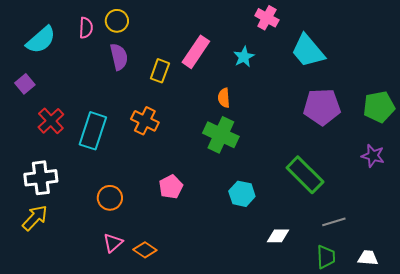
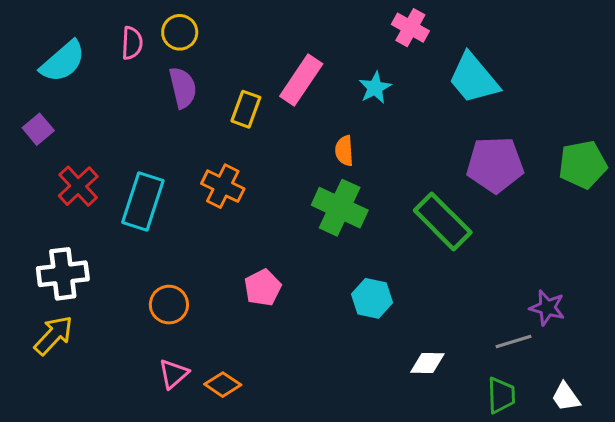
purple star: (373, 156) -> (547, 308), moved
green rectangle: (305, 175) -> (443, 221), moved
white trapezoid: (368, 258) -> (566, 397), turned -130

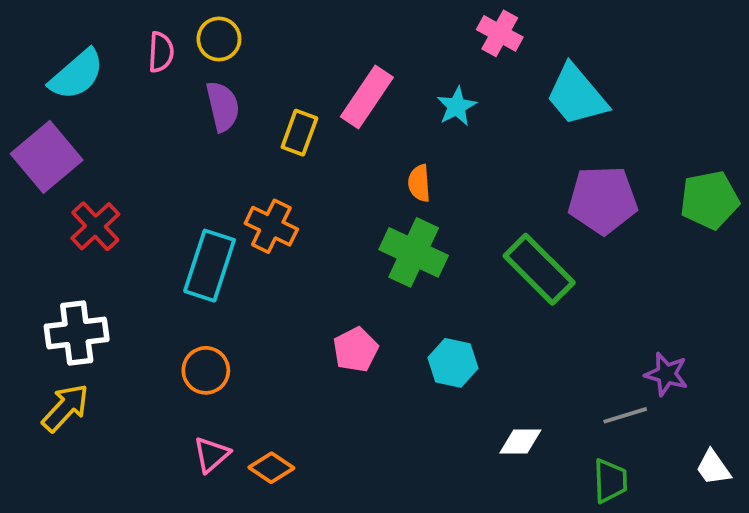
purple square: (38, 129) -> (47, 157), size x1.8
cyan rectangle: (143, 201) -> (210, 266), moved
pink pentagon: (263, 288) -> (356, 350), moved
white trapezoid: (566, 397) -> (713, 468), moved

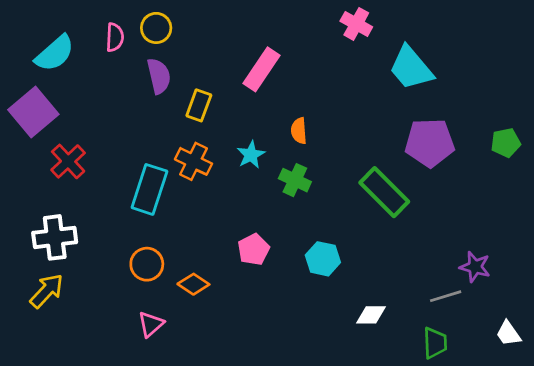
cyan star: (457, 106) -> (251, 155), moved
yellow rectangle: (299, 133) -> (199, 105), moved
green pentagon: (709, 200) -> (506, 143), size x0.7
green cross: (414, 252) -> (295, 180), size x0.7
orange diamond: (271, 468) -> (193, 284), moved

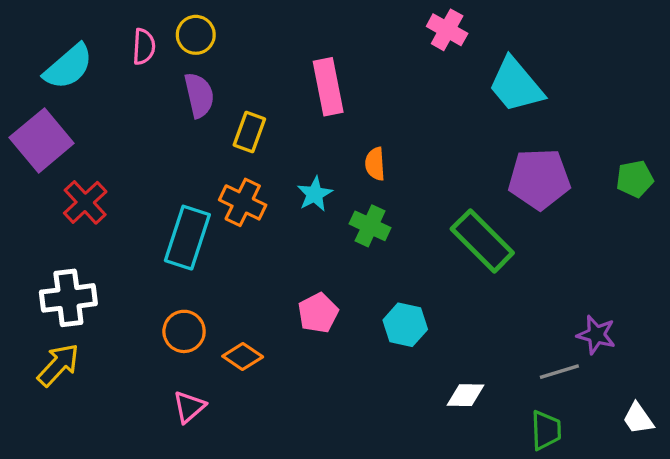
pink rectangle: (262, 69) -> (328, 87), turned -45

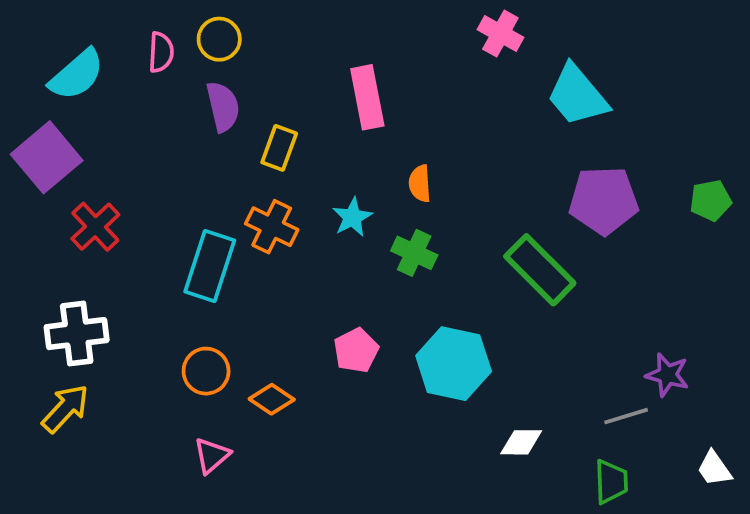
cyan hexagon: (405, 325) -> (454, 364), size x1.5

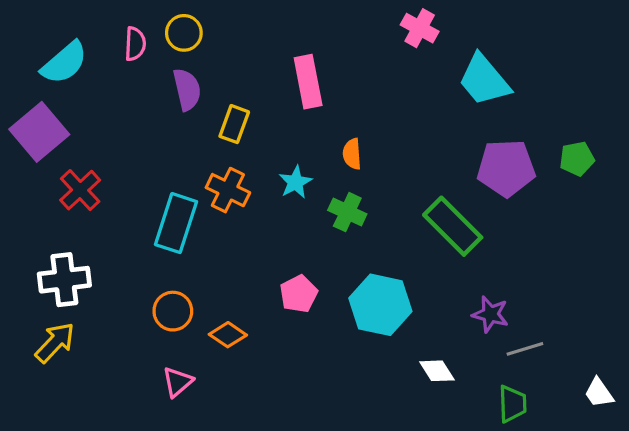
green pentagon: (710, 200) -> (577, 159), moved
purple star: (667, 375) -> (490, 314), moved
white diamond: (521, 442) -> (437, 371), turned 57

